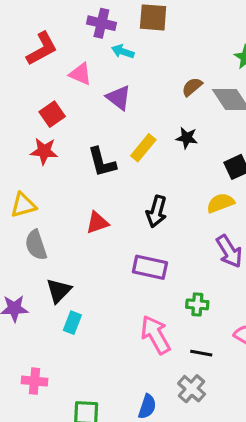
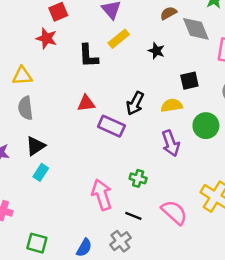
yellow rectangle: (143, 148) -> (119, 39), moved
black arrow: (156, 211) -> (135, 103), moved
red triangle: (97, 223) -> (86, 103), moved
purple rectangle: (150, 267) -> (111, 126), moved

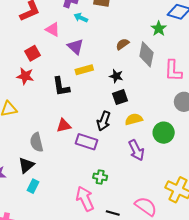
gray diamond: (196, 29) -> (146, 54), turned 40
yellow rectangle: (119, 39) -> (84, 70), turned 30
black square: (189, 81) -> (120, 97), moved
gray semicircle: (26, 108) -> (36, 142), moved
green cross: (138, 178) -> (100, 177), moved

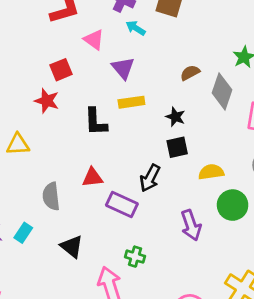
yellow semicircle: (134, 119) -> (211, 172), moved
black triangle: (26, 165) -> (72, 247), moved, turned -48
cyan rectangle: (33, 186) -> (23, 233), moved

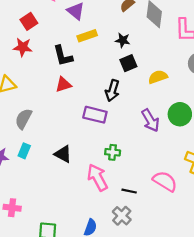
red triangle: (92, 177) -> (63, 85), moved
gray semicircle: (51, 196) -> (23, 119), moved, turned 45
green circle: (233, 205) -> (180, 114), moved

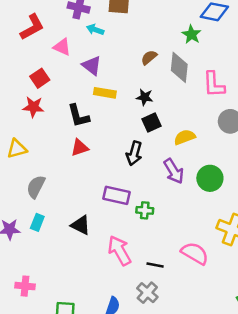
yellow rectangle: (87, 36) -> (105, 93), turned 30
purple rectangle: (95, 115) -> (116, 195), moved
purple arrow: (150, 120) -> (174, 171), moved
green cross: (113, 152) -> (145, 210), moved

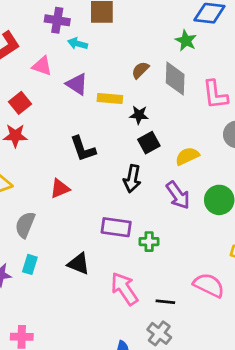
yellow rectangle: (105, 93) -> (110, 99), moved
black L-shape: (78, 116) -> (83, 149), moved
red triangle: (80, 148) -> (60, 189), moved

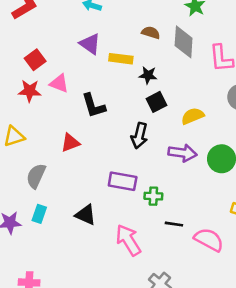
pink triangle: (42, 66) -> (59, 83), moved
brown semicircle: (140, 70) -> (151, 33), turned 60
purple arrow: (178, 195) -> (182, 153), turned -48
black line: (165, 302) -> (174, 224), moved

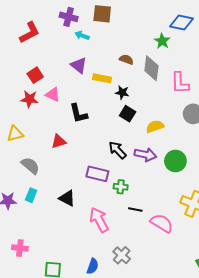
black square: (157, 102) -> (128, 114), turned -35
black arrow: (139, 136) -> (117, 150), moved, turned 120
gray semicircle: (36, 176) -> (30, 166), turned 102

